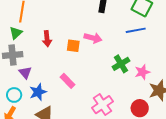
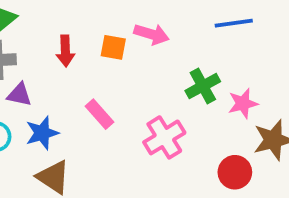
red arrow: (47, 39) -> (65, 51), moved
purple triangle: (25, 73) -> (19, 95), turned -40
pink cross: (103, 105) -> (164, 137), moved

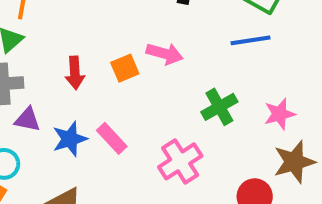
orange square: (113, 47) -> (125, 68), turned -32
pink star: (243, 103) -> (280, 114), moved
blue star: (42, 133) -> (70, 139), moved

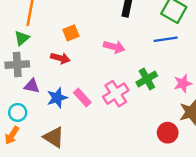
orange square: (125, 68) -> (71, 33), moved
red arrow: (75, 73) -> (60, 58), turned -72
pink cross: (180, 161) -> (116, 94), moved

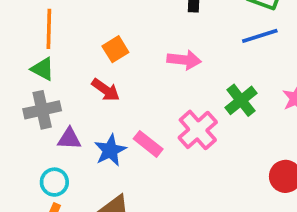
green triangle: (22, 38) -> (43, 69), turned -42
red arrow: (60, 58) -> (106, 90), turned 30

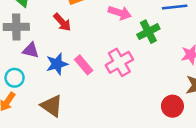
green cross: (241, 100) -> (148, 32), moved

